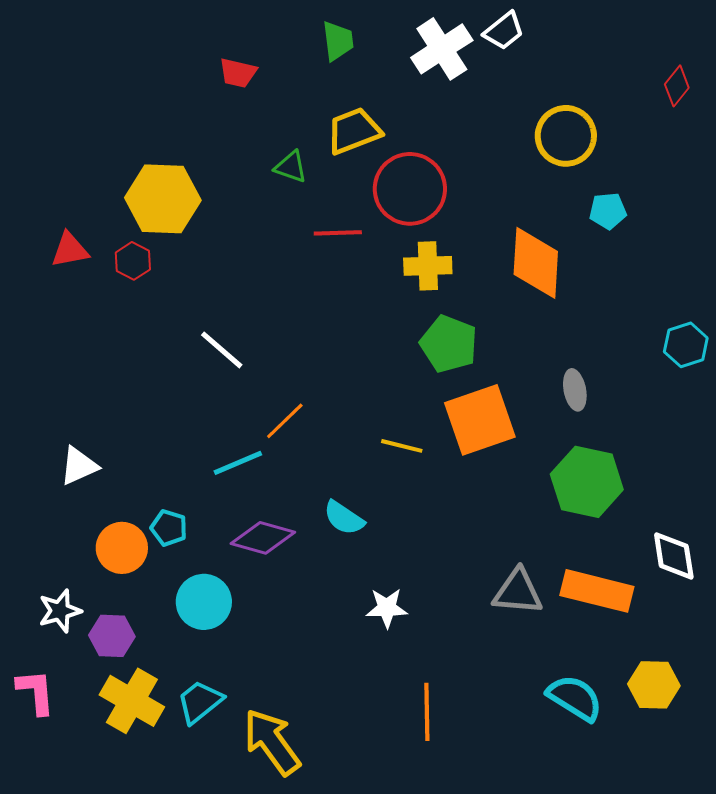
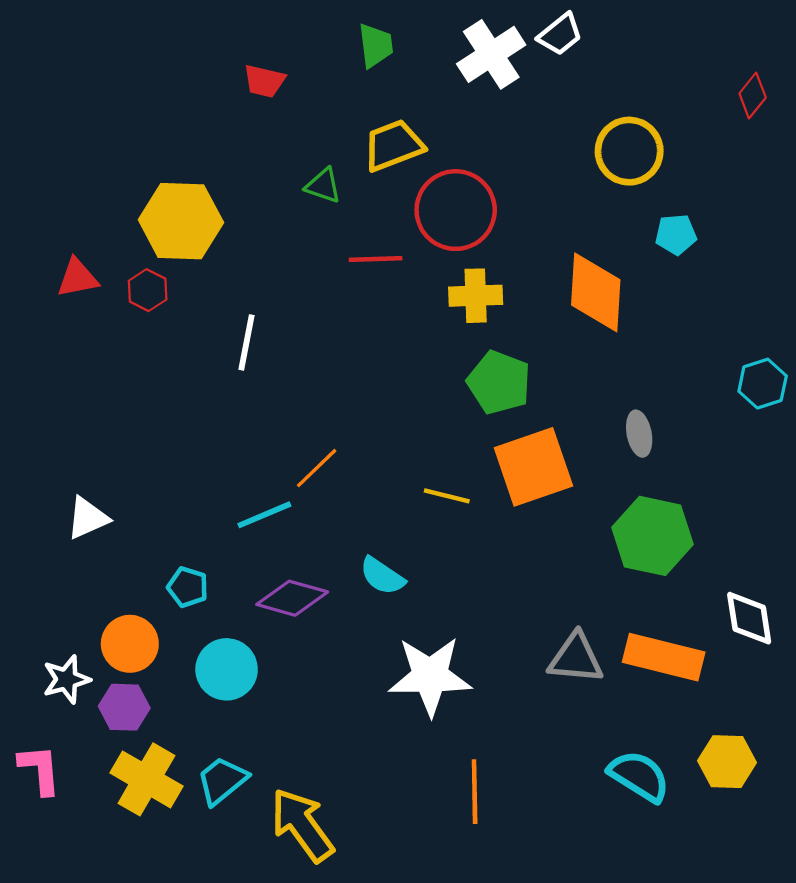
white line: (222, 350) -> (247, 342), moved, turned 60
orange circle: (122, 548) -> (130, 644), moved
white star: (387, 608) -> (430, 676), size x1.8

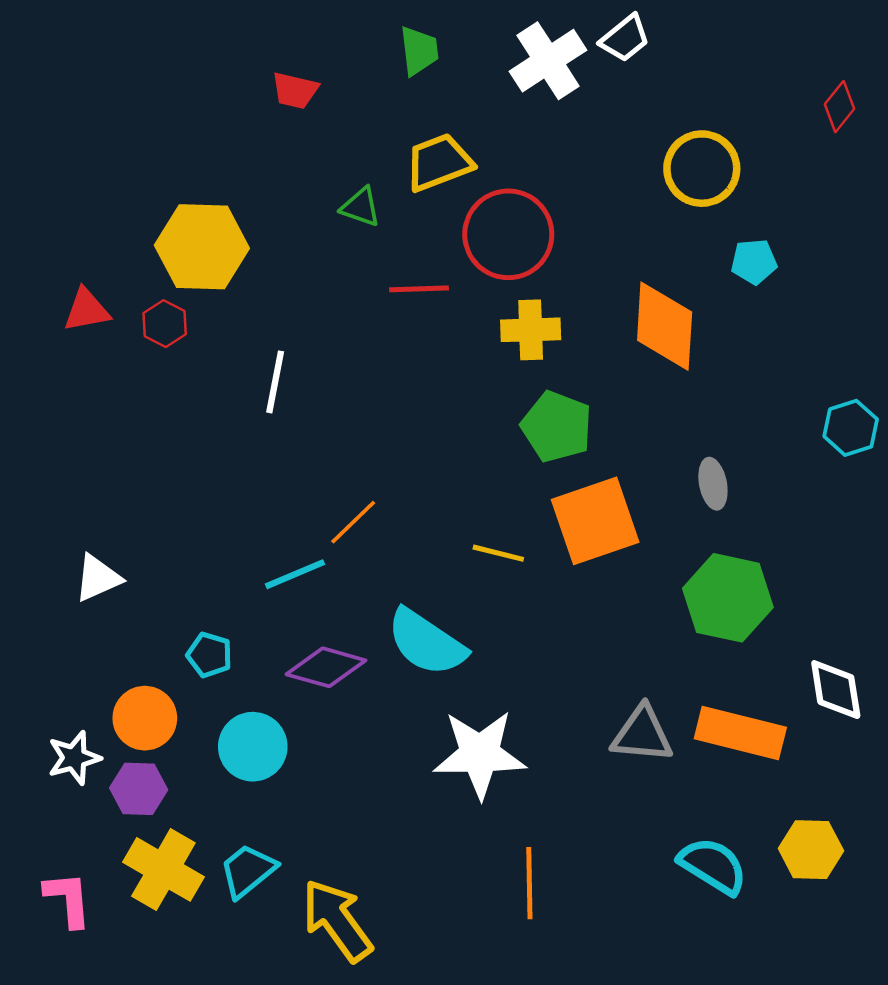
cyan semicircle: (382, 576) -> (426, 642), size x1.6
pink L-shape: (40, 769) -> (68, 899), moved

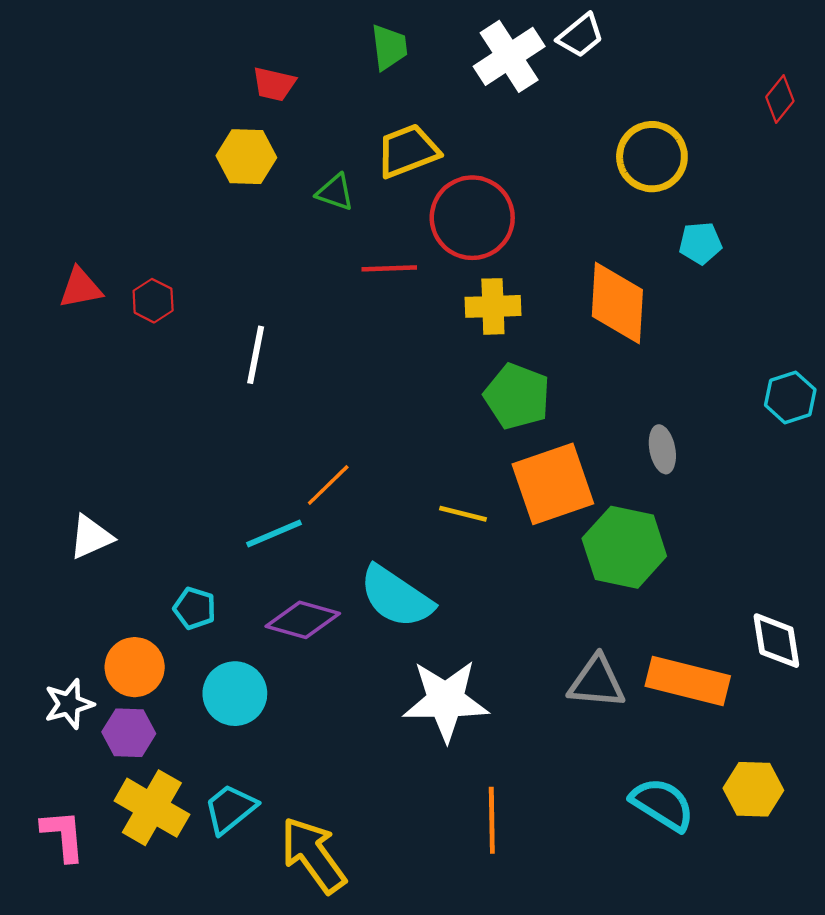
yellow hexagon: (202, 247) -> (246, 157), moved, size x0.7
green hexagon: (728, 598) -> (624, 547), moved

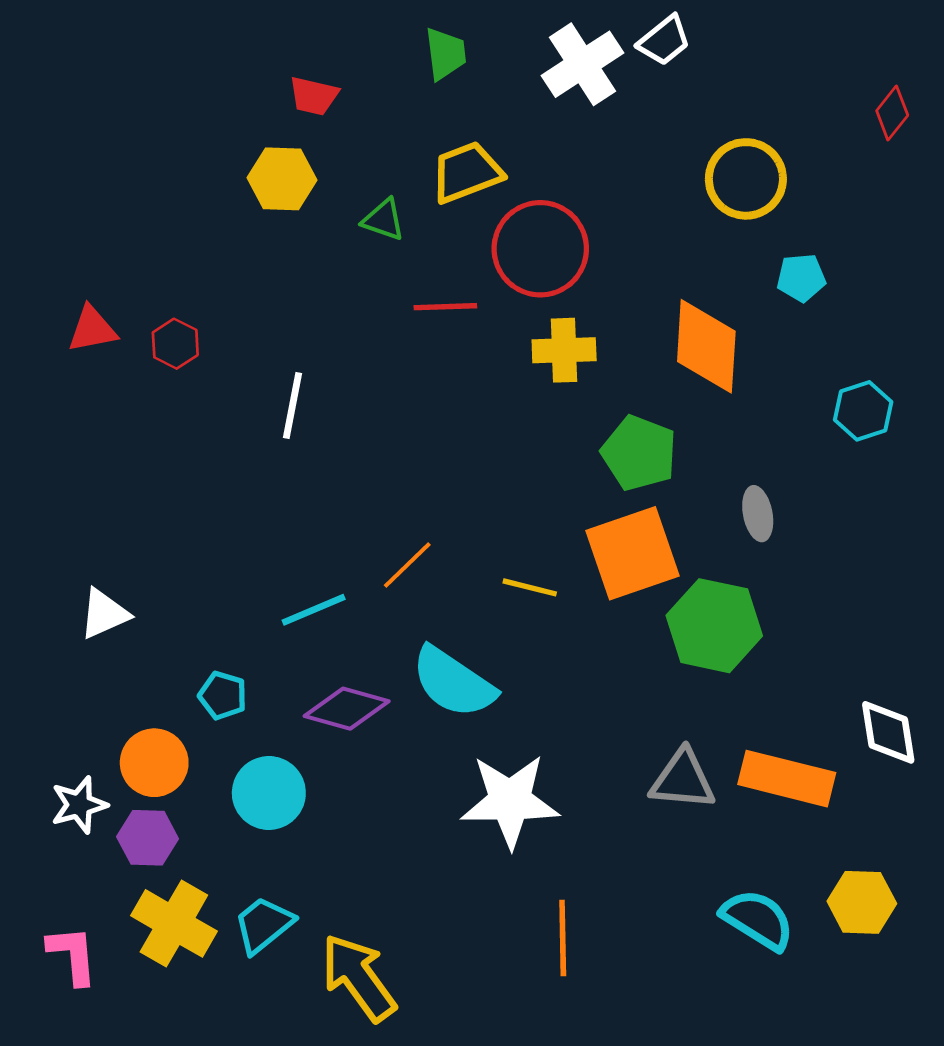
green pentagon: (517, 396) -> (639, 453), moved
cyan hexagon: (790, 397) -> (863, 411), moved
orange line: (328, 485) -> (407, 565), moved

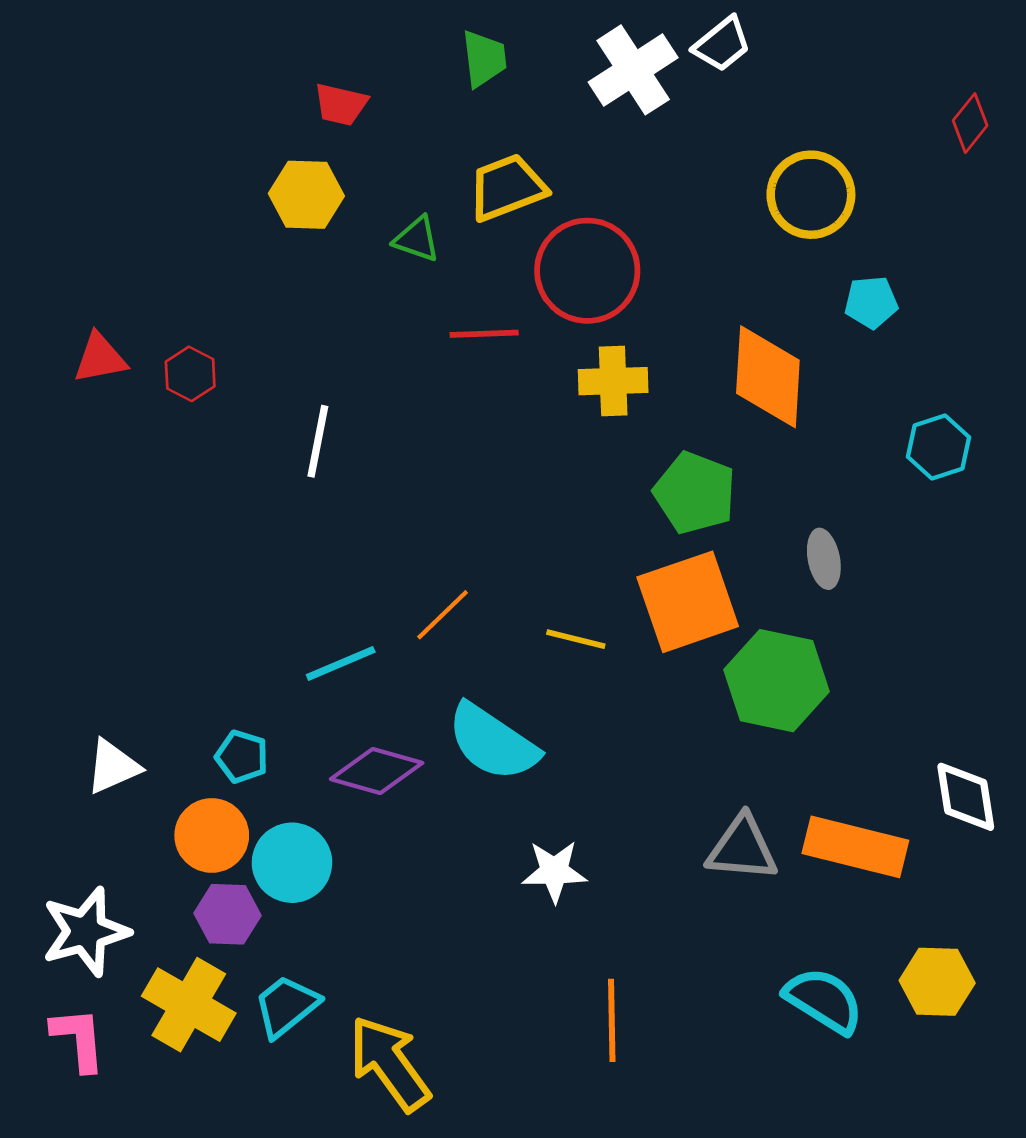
white triangle: (104, 614) -> (113, 767), moved
orange circle: (154, 763) -> (212, 835), moved
white star: (510, 801) -> (554, 871), size x0.6
white star: (79, 805) -> (86, 932), moved, size x1.4
purple hexagon: (148, 838) -> (227, 914), moved

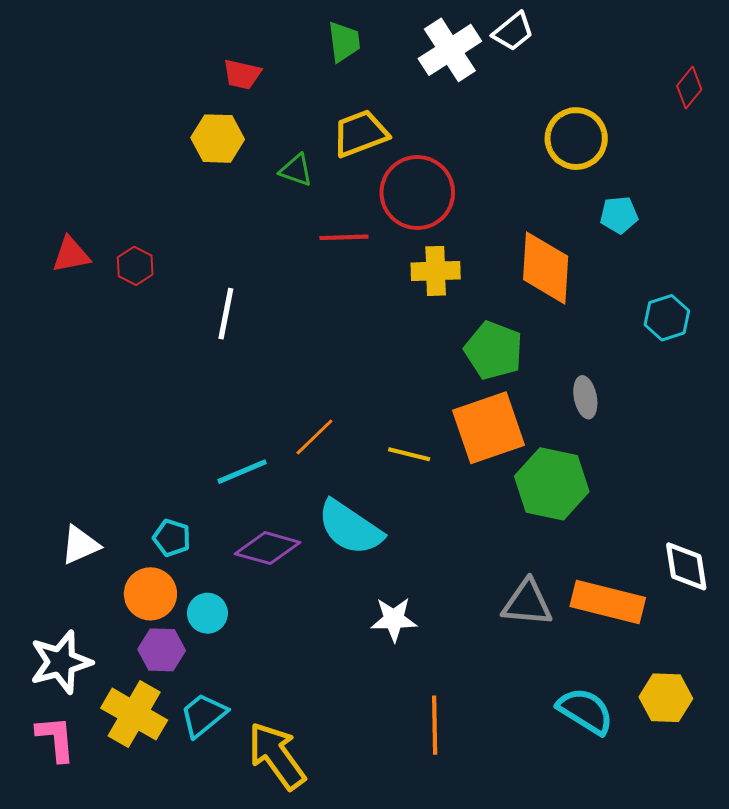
cyan circle: (292, 863) -> (207, 613), size x0.7

